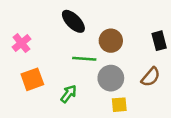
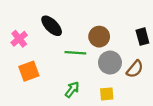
black ellipse: (73, 21) -> (52, 26), moved
gray circle: (111, 78) -> (110, 63), moved
green arrow: (69, 94) -> (72, 90), moved

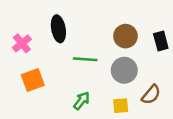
black ellipse: (52, 26) -> (58, 29), turned 35
brown circle: (99, 37) -> (125, 36), moved
brown semicircle: (135, 69) -> (151, 95), moved

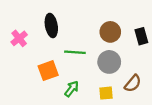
orange square: (33, 80) -> (48, 71), moved

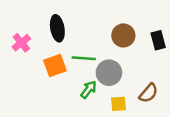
gray circle: (109, 62) -> (109, 73), moved
orange square: (48, 71) -> (55, 65), moved
green arrow: (72, 89) -> (89, 89), moved

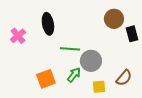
brown circle: (123, 35) -> (114, 19), moved
orange square: (55, 65) -> (46, 79), moved

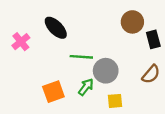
black ellipse: (48, 24) -> (56, 28), turned -35
brown semicircle: (124, 78) -> (151, 74), moved

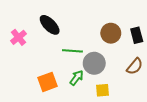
brown circle: (132, 22) -> (111, 33), moved

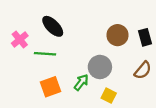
green line: (72, 51) -> (45, 54), moved
yellow square: (102, 90) -> (109, 96), turned 32

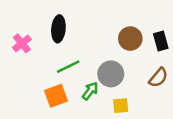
black ellipse: (53, 26) -> (58, 29), turned 50
green line: (45, 54) -> (68, 67), moved, turned -30
yellow square: (109, 96) -> (121, 106), turned -32

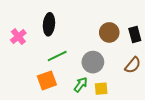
green arrow: (90, 91) -> (81, 85), moved

